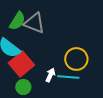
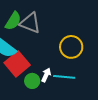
yellow circle: (76, 59) -> (71, 47), moved
green circle: (23, 87) -> (32, 81), moved

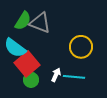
green circle: (32, 81) -> (31, 80), moved

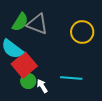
yellow circle: (81, 47) -> (82, 32), moved
white arrow: (56, 75) -> (42, 86), moved, turned -56

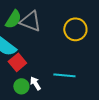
red square: (24, 65) -> (17, 62), size x0.7
green circle: (28, 81) -> (21, 86), moved

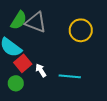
white arrow: (35, 83) -> (41, 70), moved
green circle: (21, 86) -> (16, 83), moved

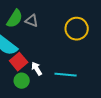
gray triangle: (36, 22) -> (32, 21), size x0.6
green circle: (16, 83) -> (22, 81), moved

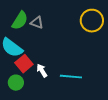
yellow circle: (77, 29) -> (92, 21), moved
green circle: (22, 81) -> (16, 83), moved

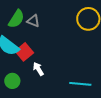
red square: (24, 64) -> (24, 52), moved
cyan line: (71, 77) -> (80, 84), moved

